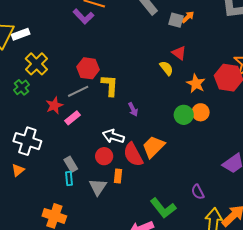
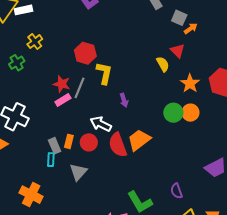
orange arrow: (188, 17) -> (191, 28), moved
yellow cross: (36, 64) -> (35, 42), size x0.7
gray line: (78, 91) -> (80, 88), moved, turned -50
red star: (54, 105) -> (62, 84), moved, turned 30
orange rectangle: (118, 176) -> (69, 141), moved

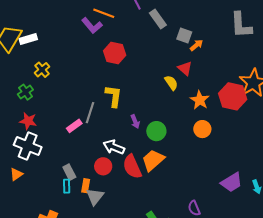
red hexagon: (85, 53) -> (115, 53), moved
red star: (62, 84) -> (28, 121), moved
green circle: (173, 113) -> (156, 131), moved
orange rectangle: (69, 141) -> (86, 186), moved

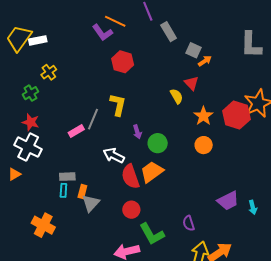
red circle: (103, 166) -> (131, 210), moved
gray rectangle: (69, 172) -> (67, 177), turned -70

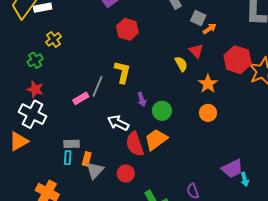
red hexagon: (237, 115) -> (238, 60), moved
orange triangle: (14, 174) -> (19, 141), size x1.5
cyan arrow: (253, 207) -> (245, 179), moved
red circle: (131, 210) -> (126, 174), moved

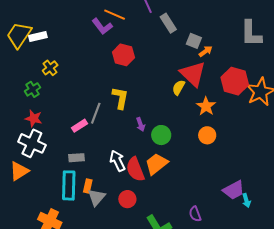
red triangle: (196, 51) -> (193, 74), size x1.8
yellow semicircle: (181, 64) -> (179, 87), turned -119
white arrow: (118, 123) -> (117, 161), moved, turned 40
gray rectangle: (72, 144) -> (77, 158), moved
cyan rectangle: (68, 158) -> (69, 185), size x2.0

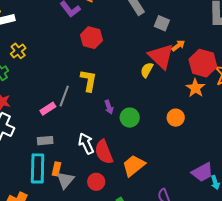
orange arrow: (206, 51) -> (178, 46), moved
orange star: (206, 106) -> (195, 88), moved
orange trapezoid: (156, 164) -> (134, 166), moved

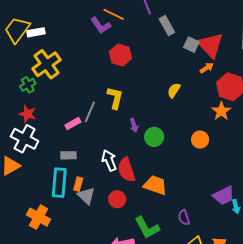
yellow cross: (18, 51) -> (46, 64), size x1.8
red triangle: (161, 56) -> (211, 45), moved
orange trapezoid: (134, 166) -> (155, 185), turned 55
gray triangle: (65, 180) -> (86, 196), turned -30

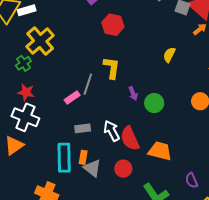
gray rectangle: (68, 155) -> (83, 128), moved

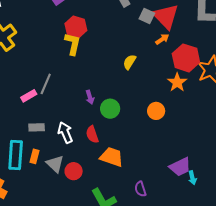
yellow L-shape: (112, 68) -> (73, 44), moved
red semicircle: (130, 138) -> (92, 134), moved, size x0.7
gray triangle: (92, 168) -> (55, 164), moved

